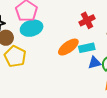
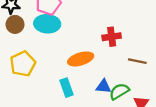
cyan rectangle: (87, 48) -> (66, 88), moved, turned 63
yellow pentagon: (15, 56) -> (23, 64), moved

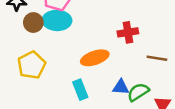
brown circle: (15, 24) -> (33, 23), moved

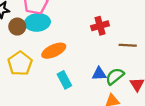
orange ellipse: (95, 58) -> (54, 51), moved

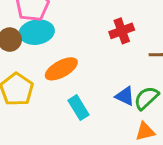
blue triangle: (99, 74) -> (125, 96), turned 32

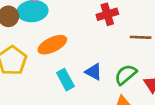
blue triangle: (125, 96) -> (94, 72), moved

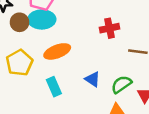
cyan rectangle: (65, 80) -> (54, 87), moved

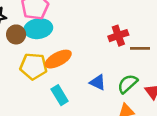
red cross: (109, 28) -> (118, 36), moved
yellow pentagon: (19, 63) -> (33, 66), moved, turned -30

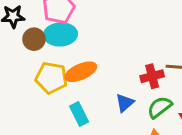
red cross: (118, 36) -> (152, 76), moved
blue triangle: (98, 82) -> (125, 103), turned 49

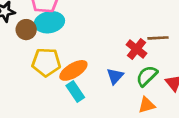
orange ellipse: (81, 72) -> (73, 70), moved
red cross: (152, 76) -> (136, 49), turned -30

